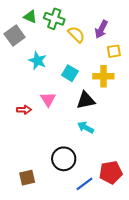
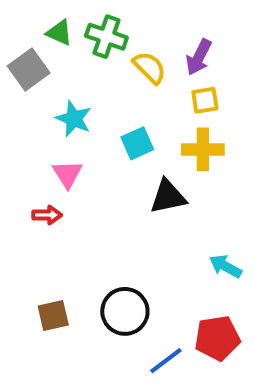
yellow square: (114, 51) -> (205, 100), moved
cyan square: (70, 73) -> (137, 143), turned 35
pink triangle: (48, 99) -> (68, 174), moved
cyan arrow: (86, 127) -> (225, 266), moved
brown square: (27, 178) -> (53, 316), moved

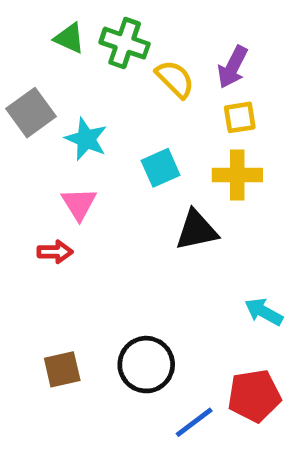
gray square: (29, 69) -> (31, 113), moved

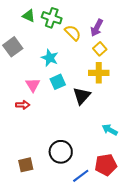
yellow square: (240, 117) -> (100, 49), turned -32
cyan star: (86, 139) -> (50, 58), moved
cyan square: (161, 168) -> (58, 82), moved
black triangle: (197, 230) -> (82, 96), turned -36
brown square: (62, 369) -> (26, 165), moved

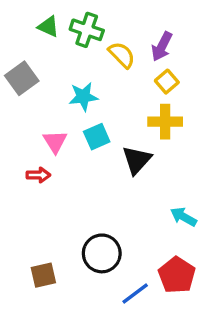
cyan star: (50, 58) -> (83, 97), turned -30
red pentagon: (106, 165) -> (177, 275), turned -30

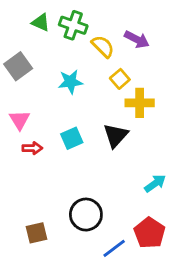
purple arrow: (162, 47) -> (137, 39), turned -90
yellow square: (167, 82) -> (120, 79), moved
cyan square: (97, 137) -> (72, 138), moved
pink triangle: (55, 142) -> (20, 120), moved
cyan arrow: (183, 217) -> (155, 183), turned 115

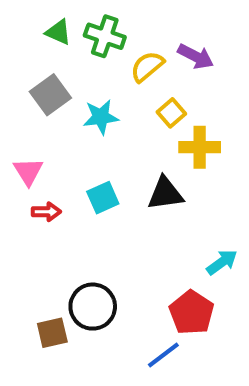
yellow semicircle: (103, 46) -> (147, 66), turned -85
gray square: (18, 66) -> (50, 95), moved
black triangle: (116, 135) -> (165, 194), turned 40
black circle: (86, 215) -> (93, 307), moved
red pentagon: (149, 233) -> (192, 313), moved

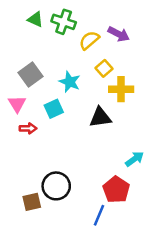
gray square: (50, 95) -> (30, 74), moved
cyan star: (101, 117) -> (70, 82), moved, turned 30
cyan square: (103, 198) -> (54, 109), moved
blue line: (163, 355) -> (99, 215), turned -30

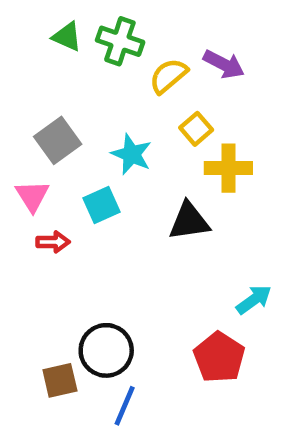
blue line: (99, 215) -> (125, 406), moved

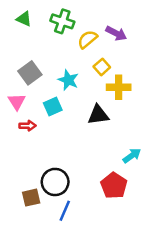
green triangle: (67, 37) -> (24, 19), moved

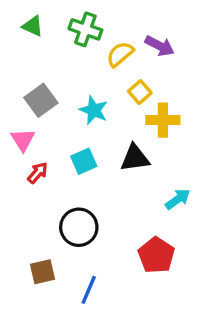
cyan square: (53, 106) -> (84, 161), moved
red arrow: (28, 126) -> (38, 173), turned -49
cyan arrow: (132, 156) -> (178, 199), moved
black circle: (55, 182) -> (79, 227), moved

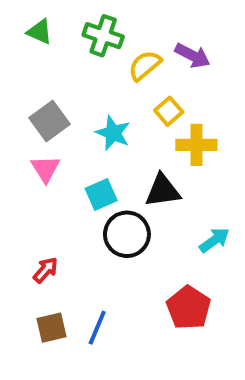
pink triangle: (23, 140) -> (46, 169), moved
red arrow: (38, 173) -> (46, 270), moved
black circle: (79, 227) -> (127, 234), moved
blue line: (89, 290) -> (97, 328), moved

